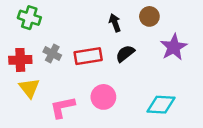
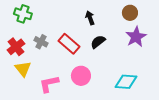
brown circle: (149, 16) -> (130, 13), moved
red rectangle: (88, 56) -> (69, 44), turned 50
red cross: (20, 60) -> (16, 47), turned -36

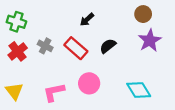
green cross: (23, 14) -> (16, 22), moved
black arrow: (90, 18) -> (87, 20), moved, turned -112
yellow triangle: (23, 69) -> (14, 91), moved
cyan diamond: (126, 82) -> (139, 90), turned 55

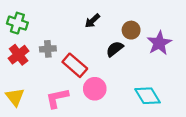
brown circle: (143, 14) -> (131, 30), moved
gray cross: (45, 46) -> (48, 49), turned -32
red rectangle: (76, 48) -> (75, 65), moved

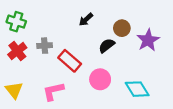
pink circle: (95, 89) -> (100, 79), moved

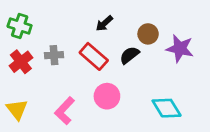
purple star: (148, 40) -> (180, 49), turned -30
red rectangle: (70, 61) -> (94, 56), moved
pink circle: (100, 79) -> (107, 96), moved
pink L-shape: (53, 91) -> (65, 111), turned -35

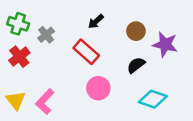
gray cross: (54, 55) -> (46, 35), moved, turned -35
black semicircle: (129, 55) -> (136, 65), moved
cyan diamond: (167, 108) -> (153, 99), turned -40
pink L-shape: (65, 111) -> (45, 102), moved

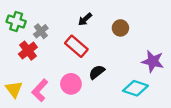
purple star: (165, 44) -> (153, 61), moved
red cross: (19, 57) -> (28, 51), moved
black semicircle: (136, 65) -> (97, 72), moved
pink circle: (98, 88) -> (71, 84), moved

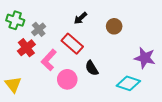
black semicircle: (97, 72) -> (92, 68), turned -84
pink L-shape: (40, 90) -> (49, 60), moved

